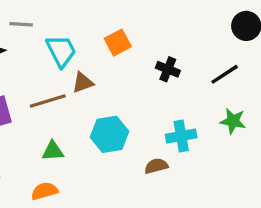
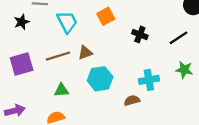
brown triangle: (83, 83) -> (85, 53), moved

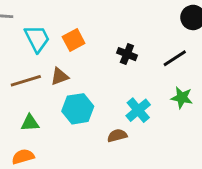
orange square: (106, 16) -> (74, 40), moved
cyan cross: (149, 80) -> (138, 110), turned -30

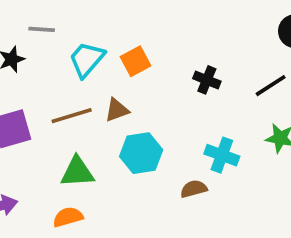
cyan trapezoid: (37, 39) -> (87, 59), turned -112
cyan cross: (138, 110) -> (222, 155), turned -30
green triangle: (30, 123) -> (77, 172), size x1.4

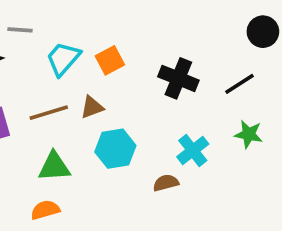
black cross: (207, 80) -> (178, 78), size x1.5
cyan cross: (222, 155) -> (193, 150), turned 32

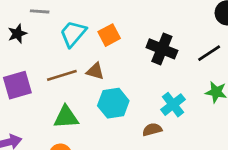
brown triangle: (92, 107) -> (95, 71), turned 36

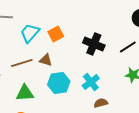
cyan cross: (173, 105) -> (91, 82), moved
brown semicircle: (152, 130) -> (101, 103), moved

